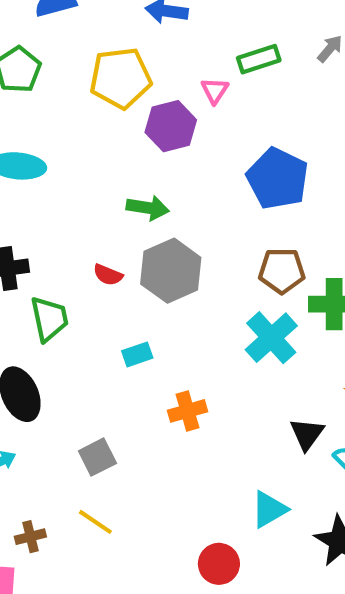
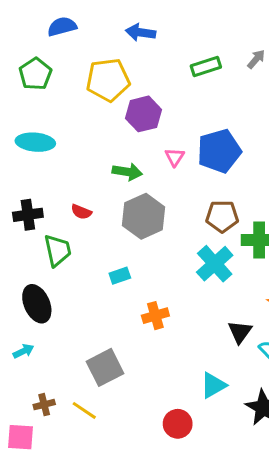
pink triangle: (215, 91) -> (175, 157), moved
blue pentagon: (278, 179) -> (219, 151), turned 30
red semicircle: (108, 275) -> (81, 212), moved
gray square: (97, 457) -> (105, 367), moved, size x1.4
yellow line: (95, 522) -> (84, 410), moved

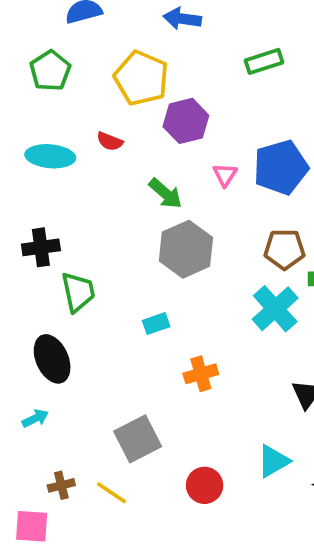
yellow pentagon: (108, 80) -> (141, 78), turned 30
green arrow: (127, 172) -> (165, 193), turned 32
red semicircle: (81, 212) -> (110, 141), moved
red circle: (178, 424) -> (205, 485), moved

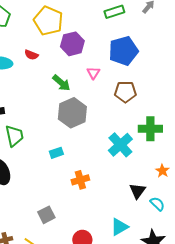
blue pentagon: (281, 167) -> (123, 51), moved
brown pentagon: (284, 249) -> (125, 92), moved
gray square: (138, 439) -> (46, 215), size x0.7

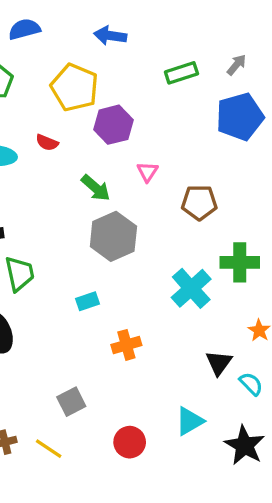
blue pentagon: (123, 51) -> (240, 117), moved

